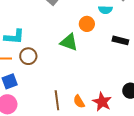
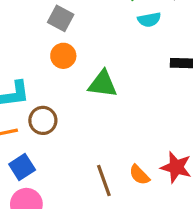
orange circle: (87, 24) -> (63, 56), moved

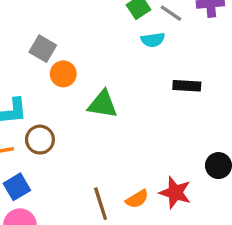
gray square: (61, 18) -> (43, 49), moved
orange semicircle: (139, 175) -> (137, 199), turned -80

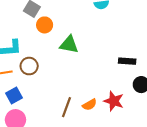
black rectangle: (187, 86) -> (127, 61), moved
brown line: (101, 204) -> (67, 107), turned 36

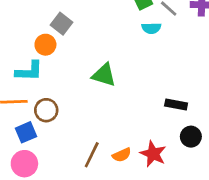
orange circle: (45, 25) -> (45, 45), moved
brown circle: (29, 66) -> (46, 110), moved

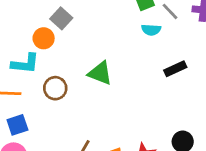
black rectangle: (176, 104) -> (175, 69), moved, turned -40
brown circle: (46, 110) -> (55, 88), moved

